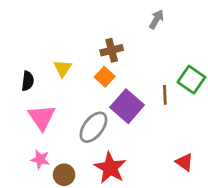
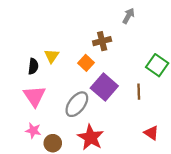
brown cross: (112, 50) -> (102, 41), moved
black semicircle: (28, 81) -> (33, 66), moved
brown line: (165, 95) -> (139, 92), moved

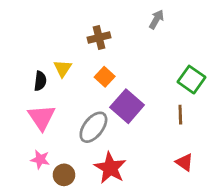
brown cross: (102, 41) -> (99, 38), moved
brown line: (139, 92) -> (180, 115), moved

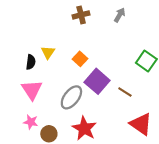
brown cross: (99, 38) -> (81, 15), moved
brown line: (180, 115) -> (125, 92), moved, turned -56
red triangle: (185, 162) -> (141, 124), size x1.6

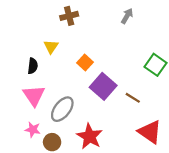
brown cross: (81, 15) -> (69, 16), moved
yellow triangle: (48, 52) -> (51, 47), moved
gray ellipse: (71, 97) -> (62, 109), moved

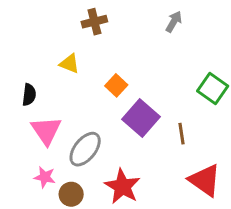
yellow triangle: (51, 47) -> (70, 64), turned -42
black semicircle: (33, 66) -> (29, 95), moved
brown line: (133, 98) -> (182, 134), turned 49

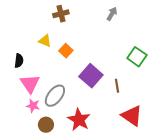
orange square: (116, 85) -> (66, 51), moved
pink star: (45, 177) -> (33, 106), moved

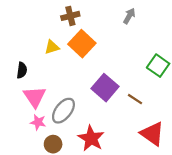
yellow triangle: (45, 41) -> (52, 47), turned -40
orange square: (66, 51) -> (82, 44), moved, size x1.6
brown line: (117, 86) -> (135, 99), turned -48

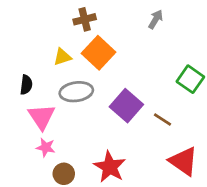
gray ellipse: (63, 111) -> (76, 92), moved, turned 44

